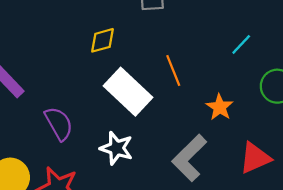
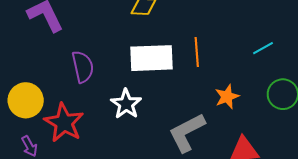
white rectangle: (128, 92) -> (152, 58), turned -63

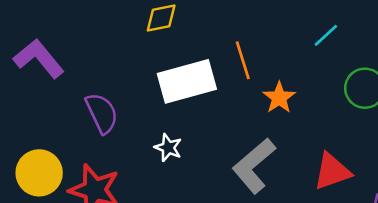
orange star: (227, 97) -> (279, 98), moved
white star: (126, 104) -> (168, 148), size x0.7

